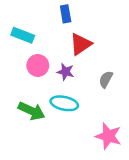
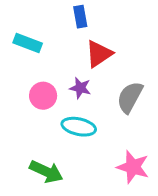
pink circle: (38, 66) -> (43, 96), moved
gray semicircle: (106, 79) -> (130, 97), size x1.5
green arrow: (31, 111) -> (46, 172), moved

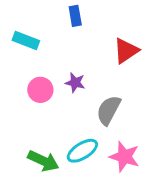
red triangle: (99, 54) -> (126, 51), moved
gray semicircle: (130, 97) -> (109, 110), moved
cyan ellipse: (79, 127) -> (82, 151), moved, turned -44

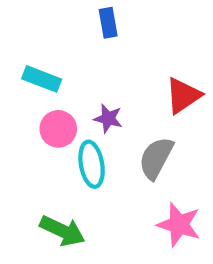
cyan rectangle: (26, 41) -> (42, 79), moved
red triangle: (126, 51) -> (183, 96), moved
cyan ellipse: (82, 151) -> (92, 164), moved, turned -68

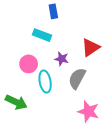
cyan rectangle: (42, 79) -> (42, 35), moved
purple star: (108, 118) -> (62, 59), moved
green arrow: (62, 231) -> (16, 102), moved

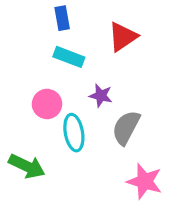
blue rectangle: (53, 11) -> (62, 18), moved
red triangle: (90, 47) -> (123, 37), moved

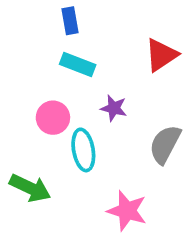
red triangle: (123, 37) -> (161, 55), moved
gray semicircle: (126, 128) -> (165, 144), moved
pink star: (145, 181) -> (127, 211), moved

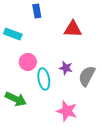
red triangle: (161, 55) -> (73, 29), moved, turned 36
cyan rectangle: (78, 64) -> (13, 34), moved
purple star: (114, 108) -> (66, 68), moved

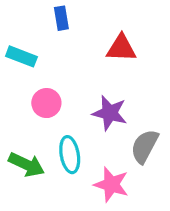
purple star: (66, 68) -> (110, 113), size x1.5
gray semicircle: (87, 76) -> (145, 146), moved
cyan ellipse: (44, 79) -> (70, 155), moved

